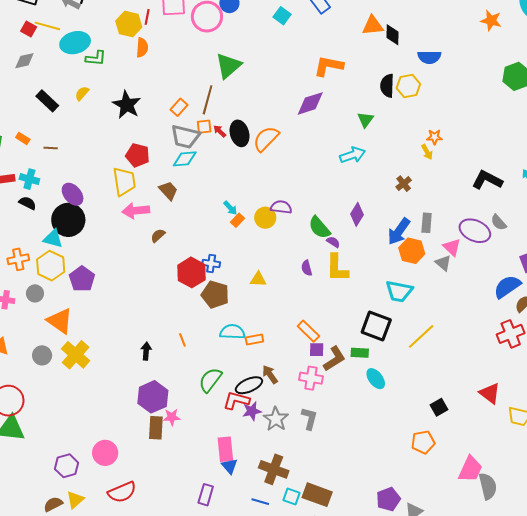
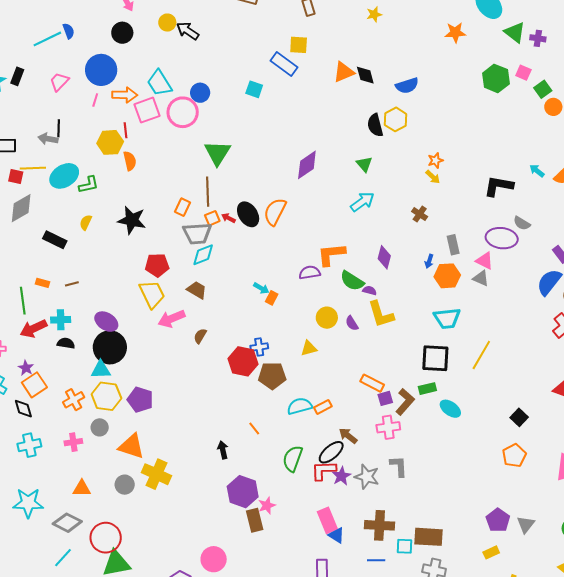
gray diamond: (24, 61) -> (21, 208), size x1.4
orange L-shape: (329, 66) -> (331, 254), moved
yellow circle: (265, 218) -> (327, 318), moved
blue arrow: (399, 231) -> (429, 261), size x0.5

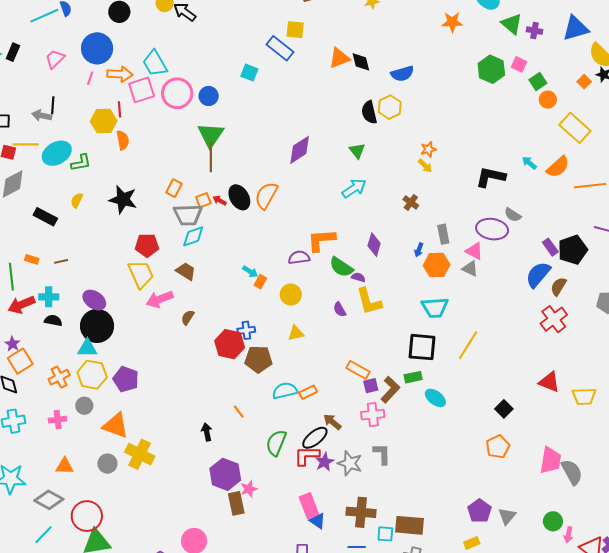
blue circle: (200, 93) -> (209, 96), moved
brown line: (208, 192) -> (211, 157), moved
yellow circle: (327, 318) -> (291, 294), moved

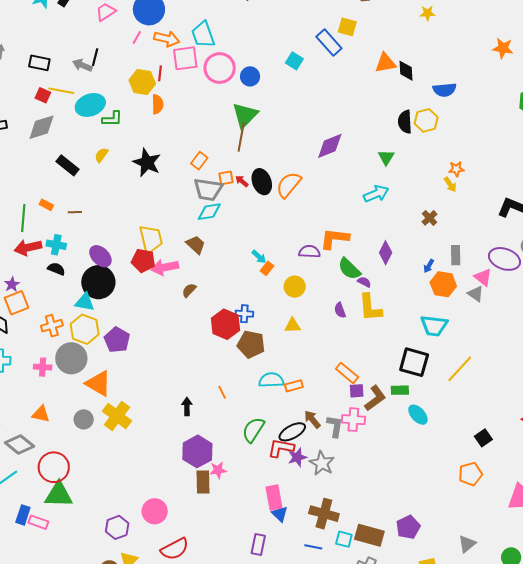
red pentagon: (147, 245) -> (143, 261), moved
gray circle: (84, 406) -> (71, 358), size x1.8
gray L-shape: (382, 454) -> (335, 426), moved
purple pentagon: (479, 511) -> (408, 527), moved

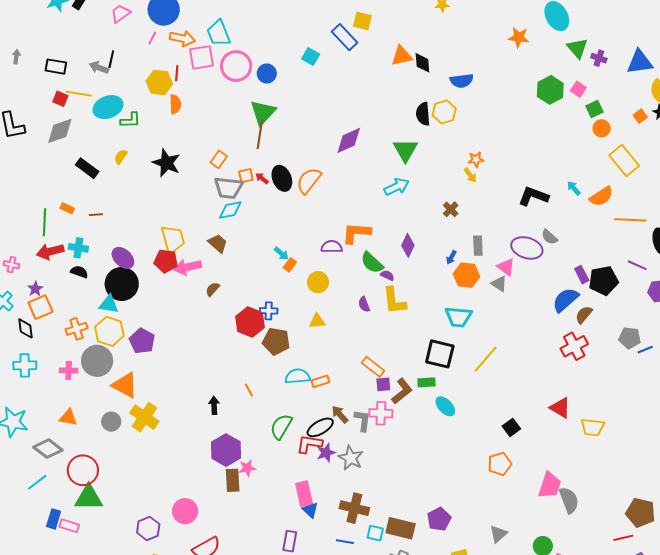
green triangle: (386, 157) -> (405, 150), size x1.5

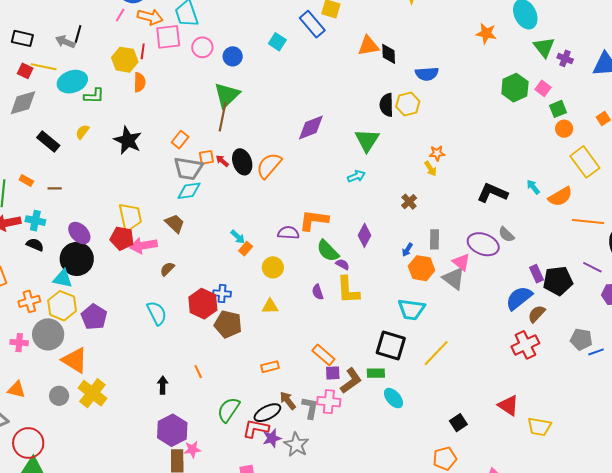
pink circle: (236, 66) -> (202, 47), size x0.7
cyan arrow: (397, 187) -> (356, 176), size x0.7
gray triangle: (499, 284) -> (454, 278), size x1.4
cyan semicircle: (298, 376) -> (157, 313), moved, turned 65

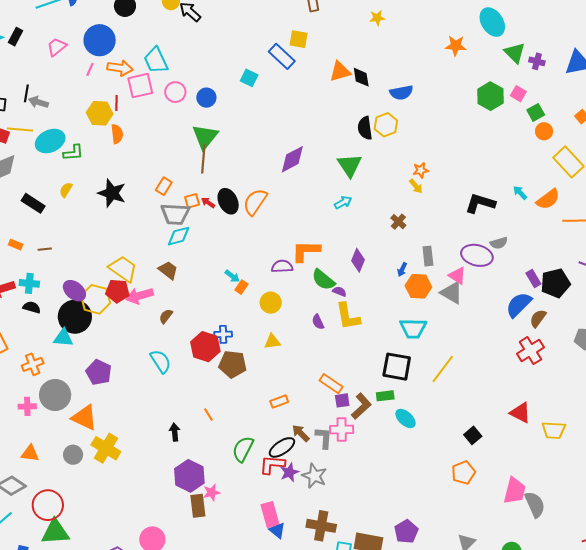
black line: (78, 34) -> (26, 93), moved
yellow trapezoid: (130, 217) -> (123, 269), turned -36
gray semicircle: (506, 234) -> (499, 243), turned -54
yellow hexagon: (62, 306) -> (96, 299), moved

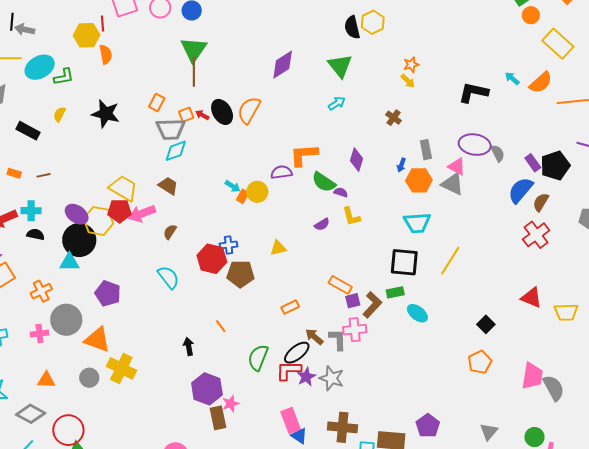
gray semicircle: (499, 243) -> (498, 153), moved, turned -96
yellow circle: (271, 303) -> (257, 192), moved
yellow L-shape: (348, 316) -> (351, 216), size x0.7
purple semicircle: (318, 322) -> (322, 224), turned -91

